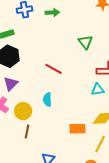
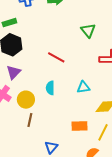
cyan triangle: (98, 90) -> (83, 87), moved
orange rectangle: (78, 129) -> (80, 126), moved

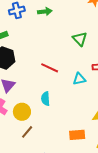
cyan triangle: (83, 87) -> (79, 79), moved
brown line: (30, 120) -> (27, 132), turned 32

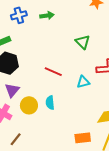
yellow circle: (22, 112) -> (29, 105), moved
brown line: (27, 132) -> (16, 139), moved

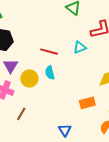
red line: (53, 72) -> (49, 52), moved

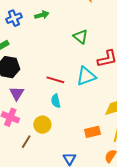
cyan triangle: (80, 47) -> (86, 76), size x1.5
yellow circle: (29, 78) -> (42, 125), moved

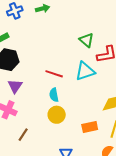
green triangle: (81, 37) -> (86, 40), moved
yellow circle: (42, 125) -> (57, 115), moved

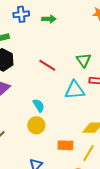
red line: (54, 74) -> (47, 65), moved
cyan semicircle: (54, 95) -> (39, 105), turned 144

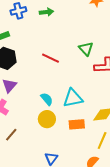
cyan triangle: (75, 90) -> (73, 98), moved
orange rectangle: (65, 145) -> (77, 124), moved

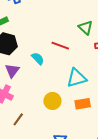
red line: (50, 58) -> (60, 46), moved
cyan semicircle: (47, 99) -> (38, 59), moved

